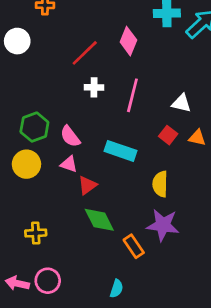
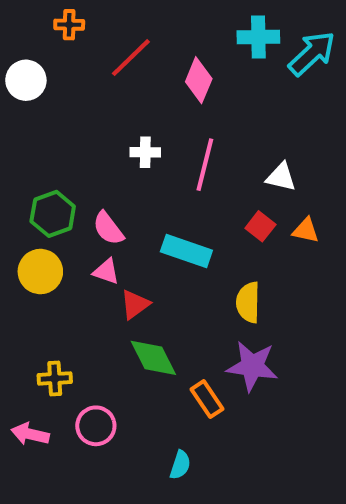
red line: (85, 53) -> (131, 58), moved
pink circle: (48, 281) -> (96, 426), moved
pink arrow: (17, 283) -> (30, 434), moved

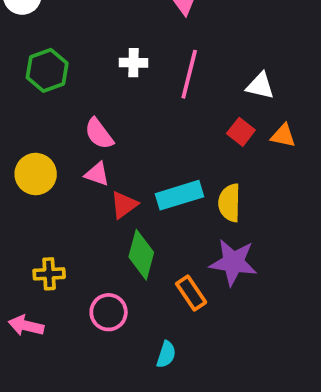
green hexagon: (53, 214) -> (47, 70), moved
cyan rectangle: (186, 251) -> (180, 195), moved, turned -36
green diamond: (153, 358) -> (141, 255), turned 42
pink circle: (96, 426) -> (109, 312), moved

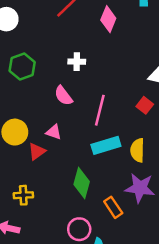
pink line: (189, 74) -> (100, 110), moved
pink semicircle: (99, 134) -> (63, 96), moved
red triangle: (124, 205) -> (37, 151), moved
pink circle: (109, 312) -> (79, 229), moved

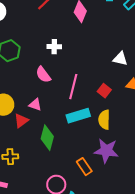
red square: (145, 105) -> (104, 91), moved
green diamond: (82, 183) -> (47, 138), moved

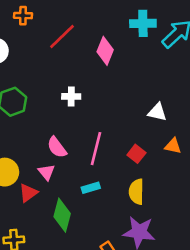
pink semicircle: (43, 75) -> (57, 147), moved
pink triangle: (35, 105) -> (46, 172), turned 32
cyan rectangle: (78, 116) -> (91, 188), moved, size x0.6

